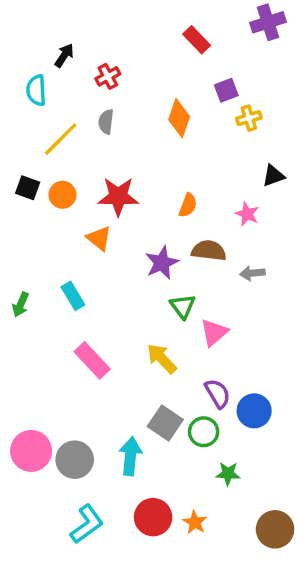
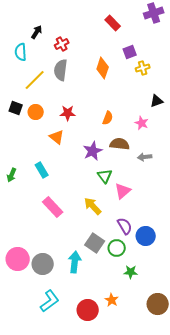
gray semicircle: (106, 122) -> (61, 70), size x1.5
red star: (118, 197) -> (68, 113), size x0.7
red circle: (153, 517) -> (88, 310), moved

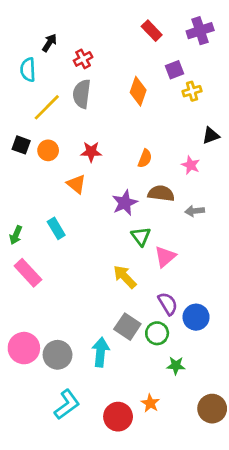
purple cross: (154, 13) -> (200, 31), moved
pink rectangle: (53, 207) -> (28, 273), moved

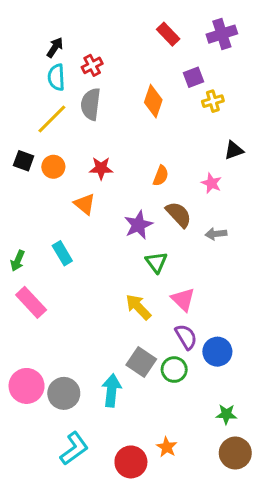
cyan semicircle: (28, 70) -> (56, 77), moved
brown semicircle: (161, 193) -> (179, 214), turned 40
pink triangle: (165, 257) -> (183, 299), moved, turned -35
green star: (176, 366) -> (226, 414), moved

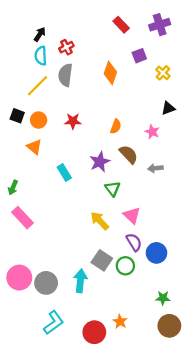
yellow cross: (213, 101) -> (163, 73), moved, turned -32
orange triangle: (85, 204) -> (34, 147), moved
cyan rectangle: (62, 253) -> (64, 173), moved

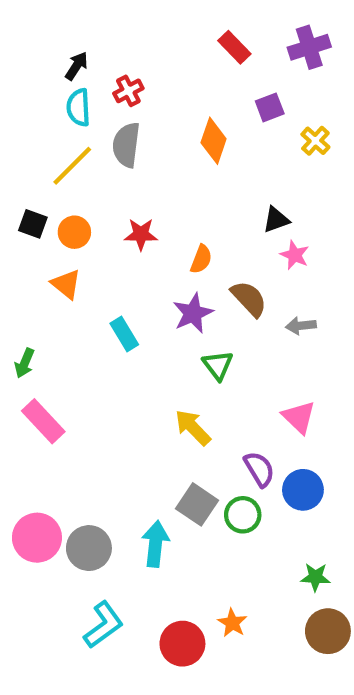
black triangle: (168, 108) -> (276, 220), moved
orange semicircle: (116, 126) -> (201, 259), moved
pink triangle: (132, 215) -> (299, 417), moved

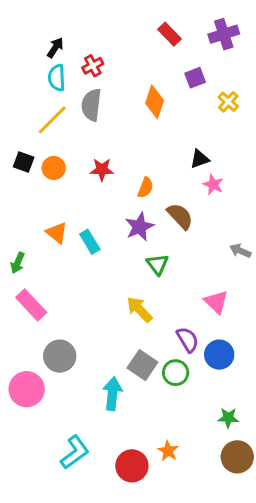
orange triangle: (66, 284) -> (57, 233), moved
gray arrow: (301, 326) -> (240, 251), moved, turned 30
gray circle: (89, 548) -> (60, 356), moved

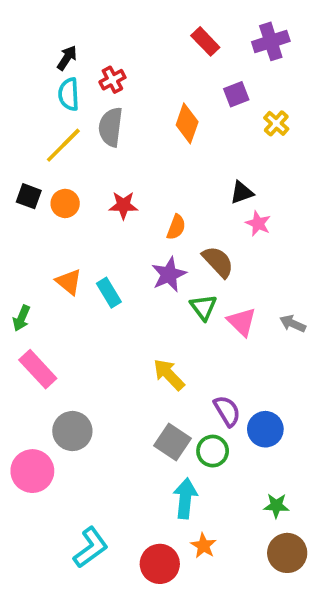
gray arrow: (240, 251) -> (293, 324), moved
green triangle: (158, 264) -> (203, 307), moved
pink triangle: (216, 302) -> (242, 322), moved
cyan arrow: (112, 394) -> (185, 498), moved

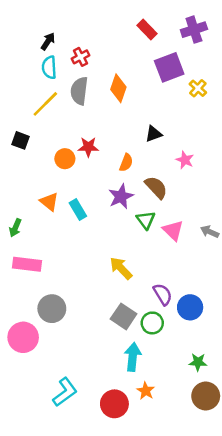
purple square: (236, 94) -> (169, 67), size x1.6
orange diamond: (187, 123) -> (118, 88), moved
black triangle: (242, 193) -> (154, 134), moved
orange circle: (65, 203) -> (65, 159), moved
pink rectangle: (38, 369) -> (27, 264), turned -40

